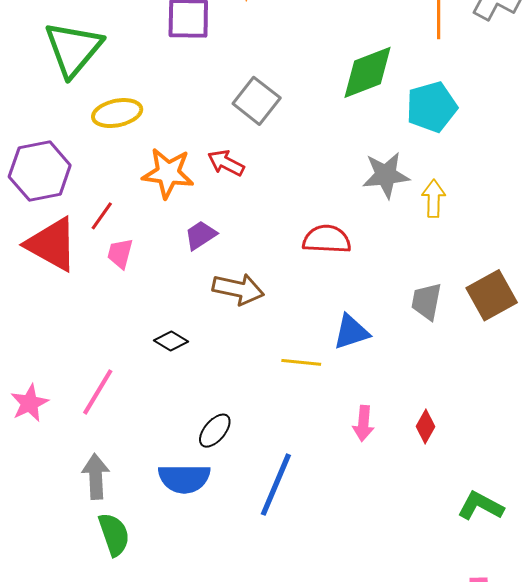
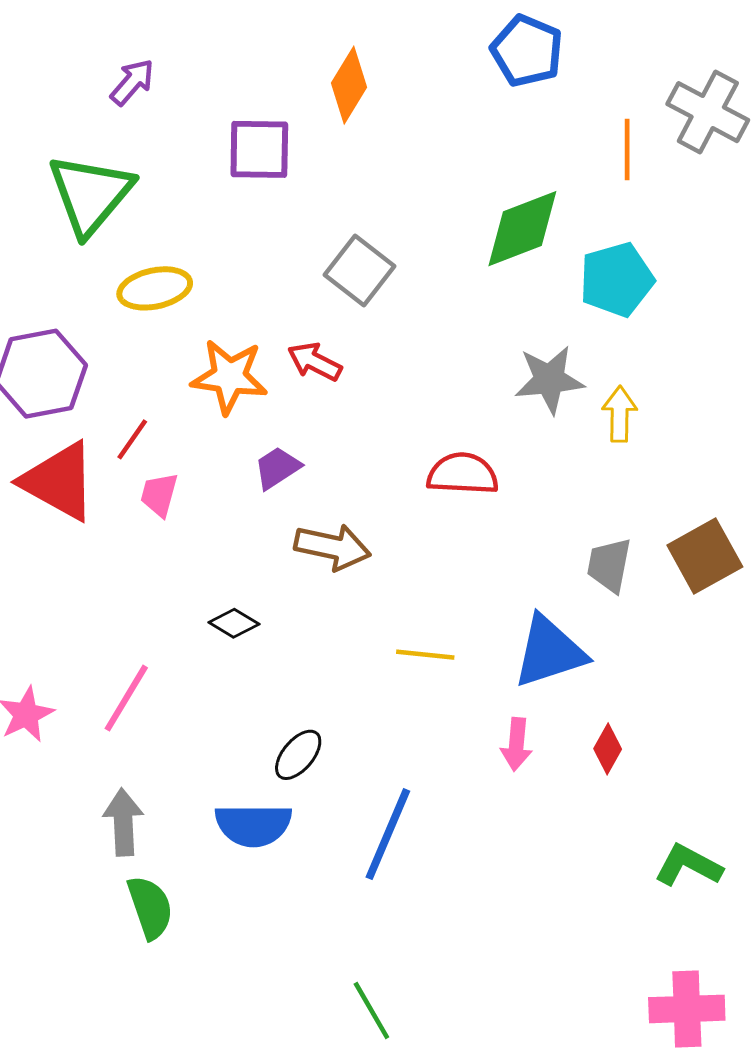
blue triangle: (351, 332) -> (549, 652), moved, size x1.4

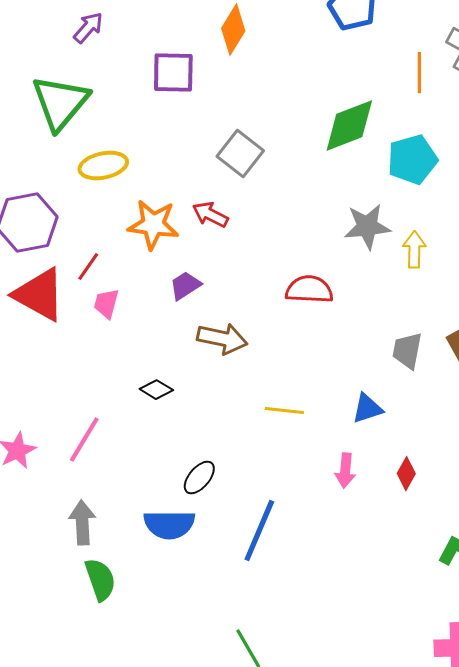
blue triangle: (549, 652) -> (367, 409), size x0.6

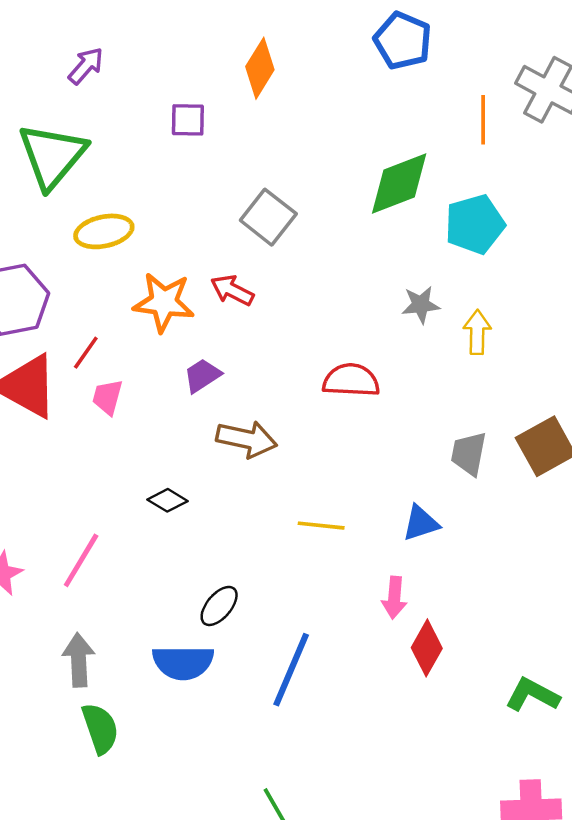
purple square: (173, 73) -> (188, 120), size x0.7
gray star: (367, 227) -> (421, 305), size x0.7
red diamond: (406, 474) -> (427, 648), moved, size x1.4

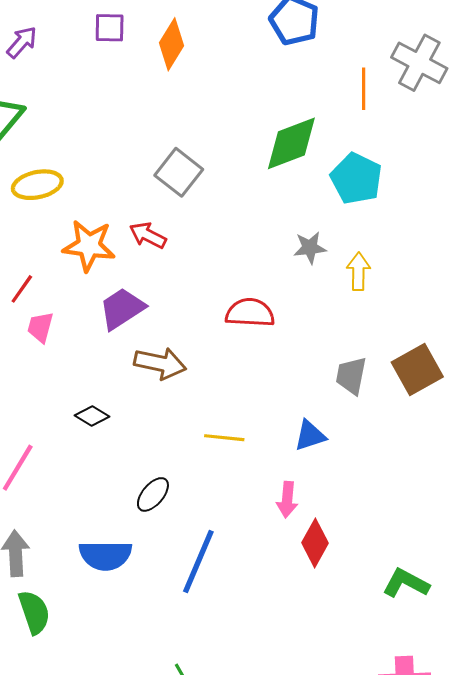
purple square: (188, 120) -> (110, 28), moved
cyan pentagon: (475, 224) -> (356, 178), turned -30
purple trapezoid: (202, 375) -> (122, 309), size x1.4
black ellipse: (219, 606) -> (153, 494), moved

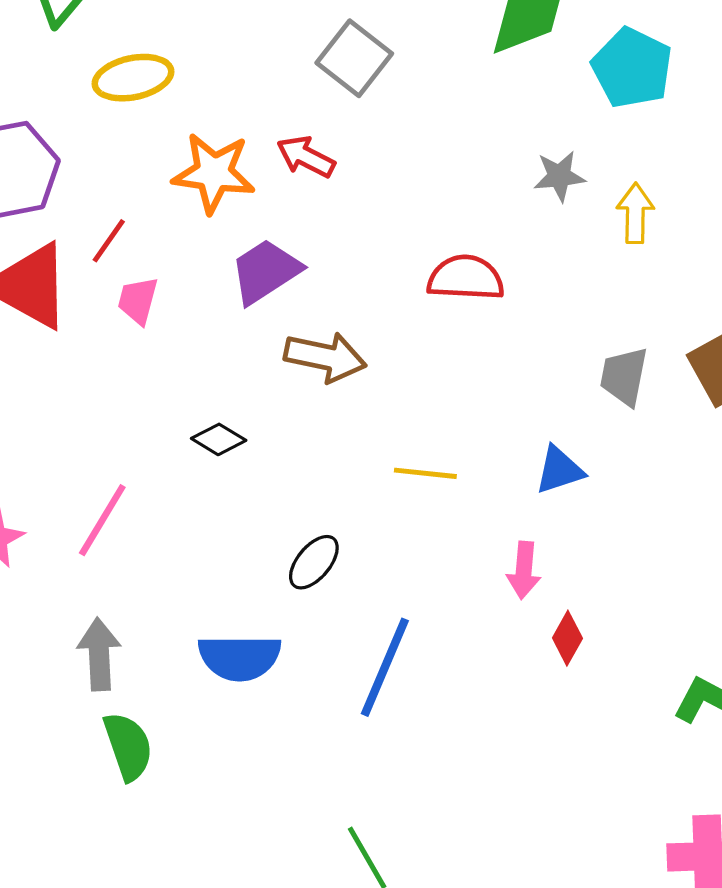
red diamond: (315, 543) -> (567, 638), size x0.7

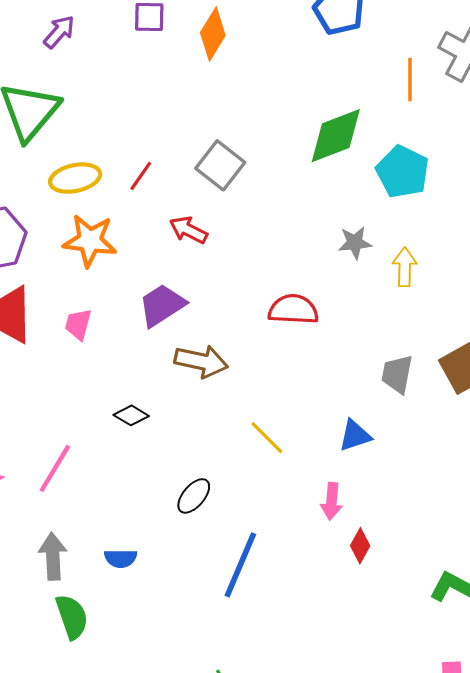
orange star: (214, 173) -> (90, 241), moved
red line: (109, 241) -> (141, 176), moved
yellow line: (425, 473) -> (267, 438), turned 39
blue semicircle: (240, 657) -> (121, 558), moved, size x0.6

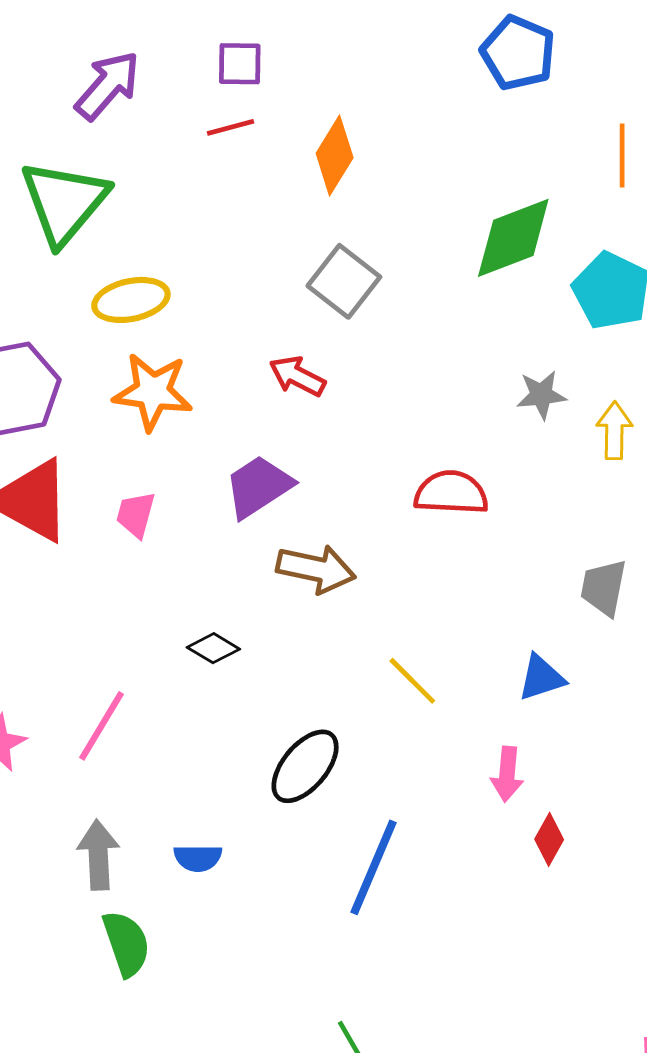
purple arrow: (59, 32) -> (108, 85), size x1.4
orange diamond: (213, 34) -> (335, 155), moved
red line: (141, 176) -> (230, 127), moved, turned 40
black ellipse: (194, 496) -> (305, 766), size x1.4

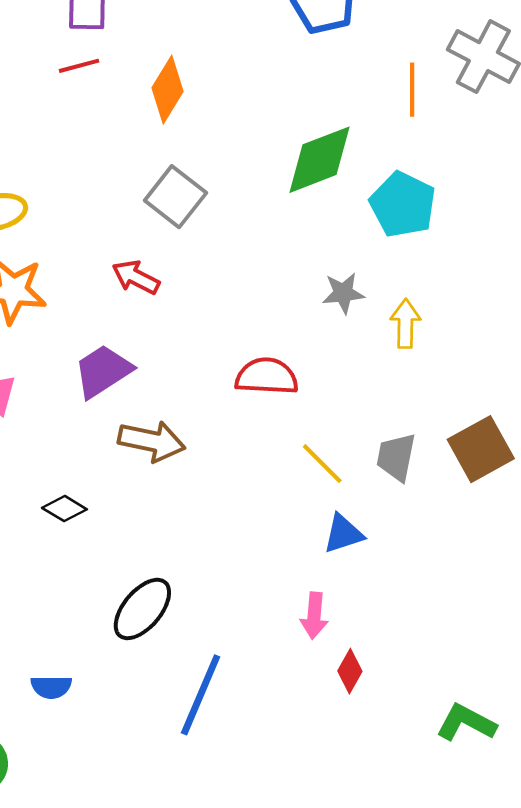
yellow line: (412, 681) -> (322, 464), moved

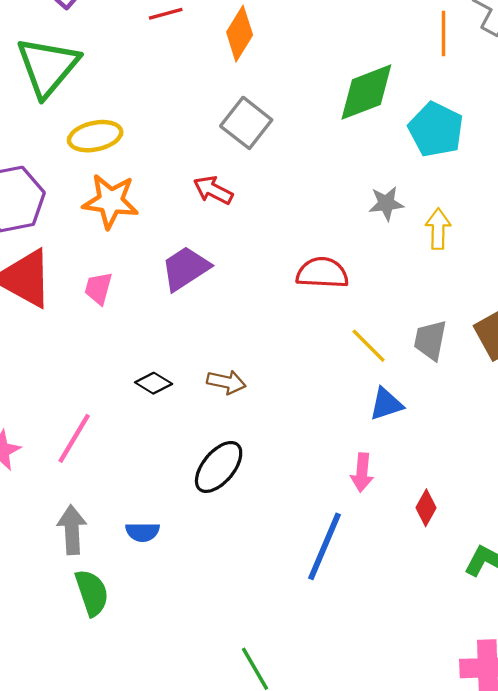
brown arrow: (152, 441) -> (226, 382), moved, size x0.7
red diamond: (350, 671) -> (426, 508), moved
blue line: (201, 695) -> (324, 546), moved

